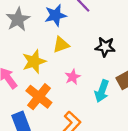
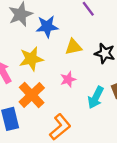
blue star: (56, 15) -> (47, 27), moved
yellow triangle: (61, 45) -> (73, 47), moved

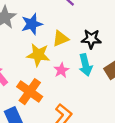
yellow star: (31, 59) -> (38, 55), moved, turned 30
cyan arrow: (96, 97) -> (86, 65), moved, turned -30

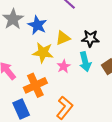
blue star: (32, 24) -> (37, 25), turned -30
orange cross: (30, 92) -> (35, 85), turned 30

